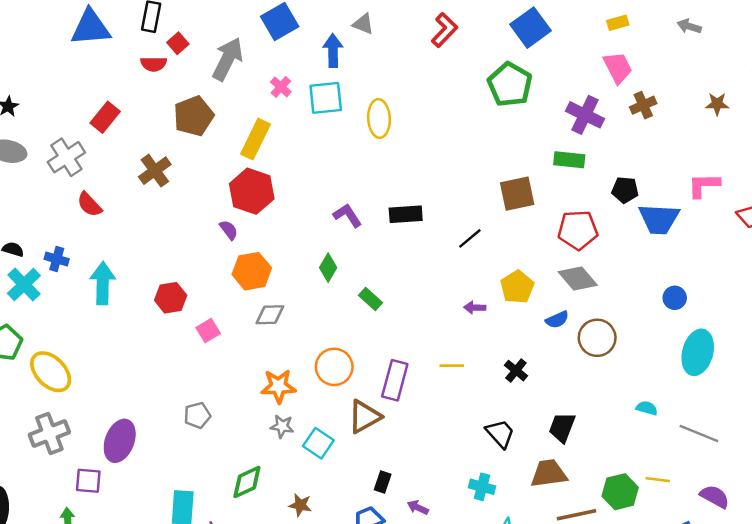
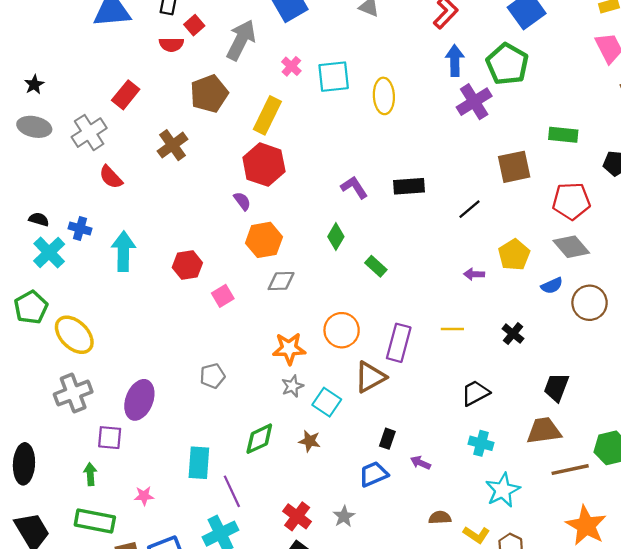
blue arrow: (333, 51) -> (455, 61), moved
purple cross: (585, 115) -> (474, 102), moved, turned 32
gray star: (282, 426) -> (292, 386), turned -30
black trapezoid: (500, 434) -> (475, 393), moved, turned -76
brown star: (300, 505) -> (310, 441), moved

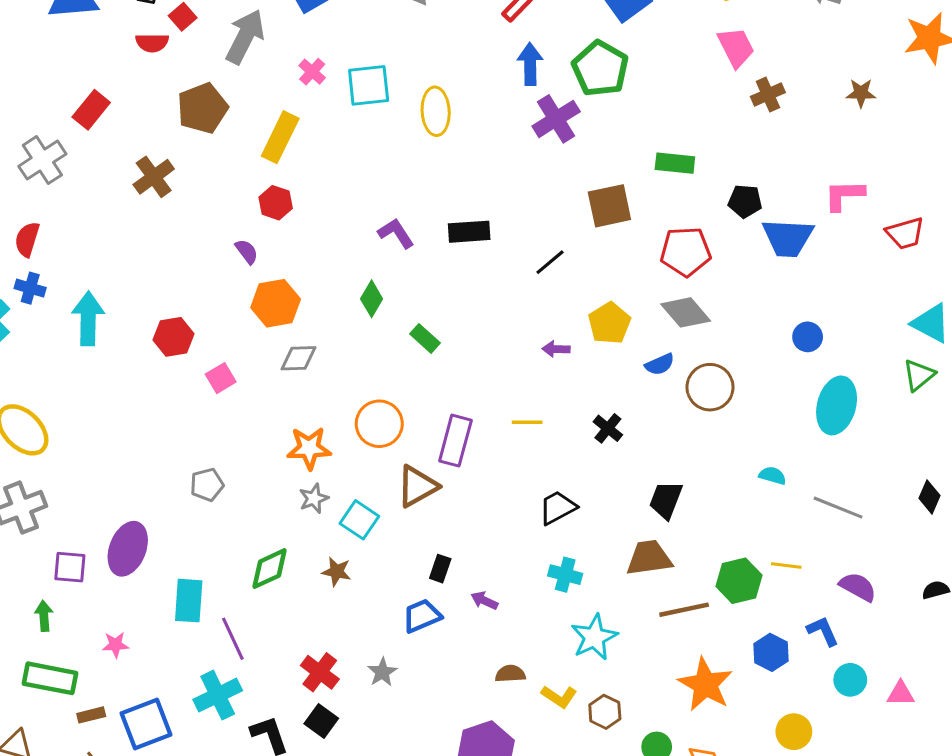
red hexagon: (264, 165) -> (276, 203), size x0.6
red semicircle: (111, 177) -> (27, 239), moved, turned 60
purple ellipse: (139, 400) -> (128, 549), moved

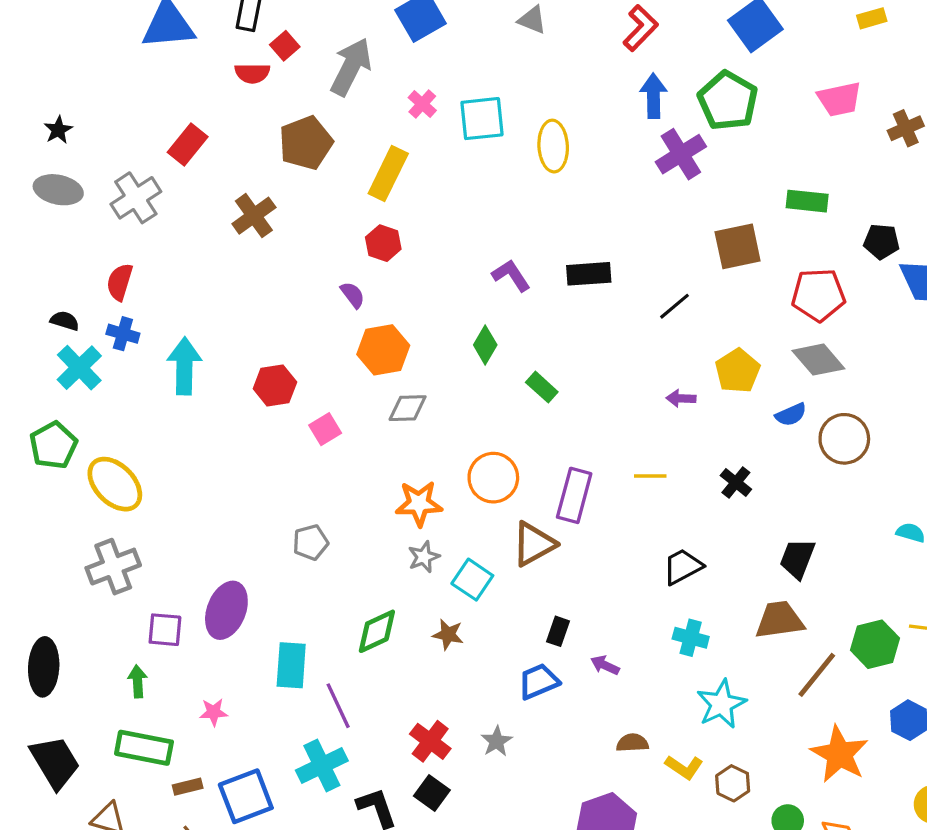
pink trapezoid: (736, 47) -> (839, 99), moved, turned 105
brown line: (684, 610) -> (817, 675), turned -39

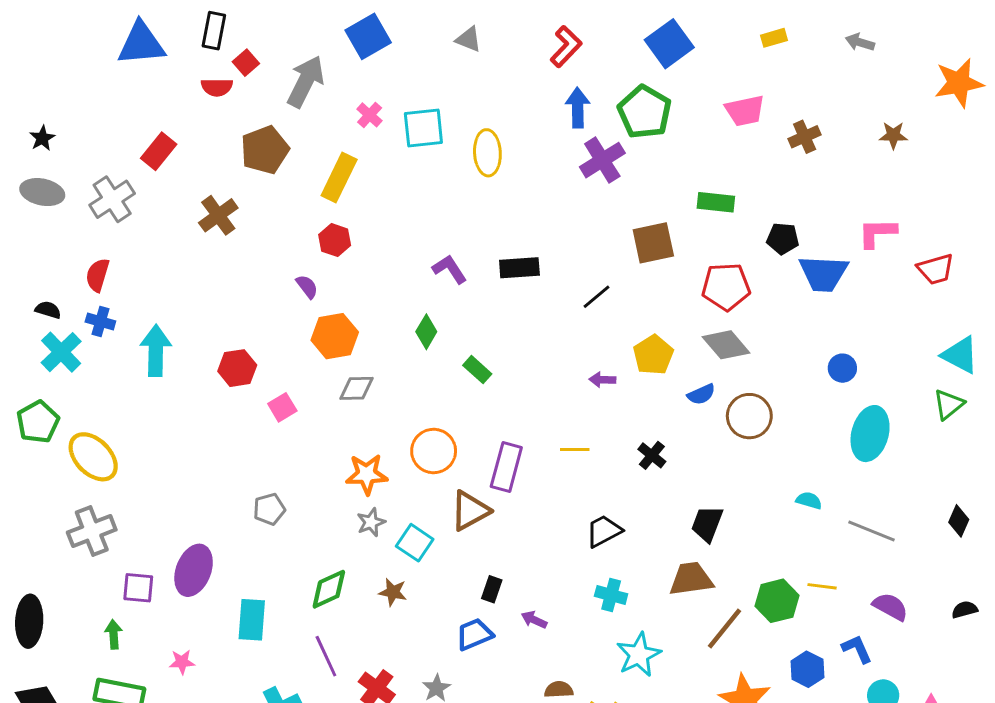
purple line: (338, 706) -> (326, 656), moved

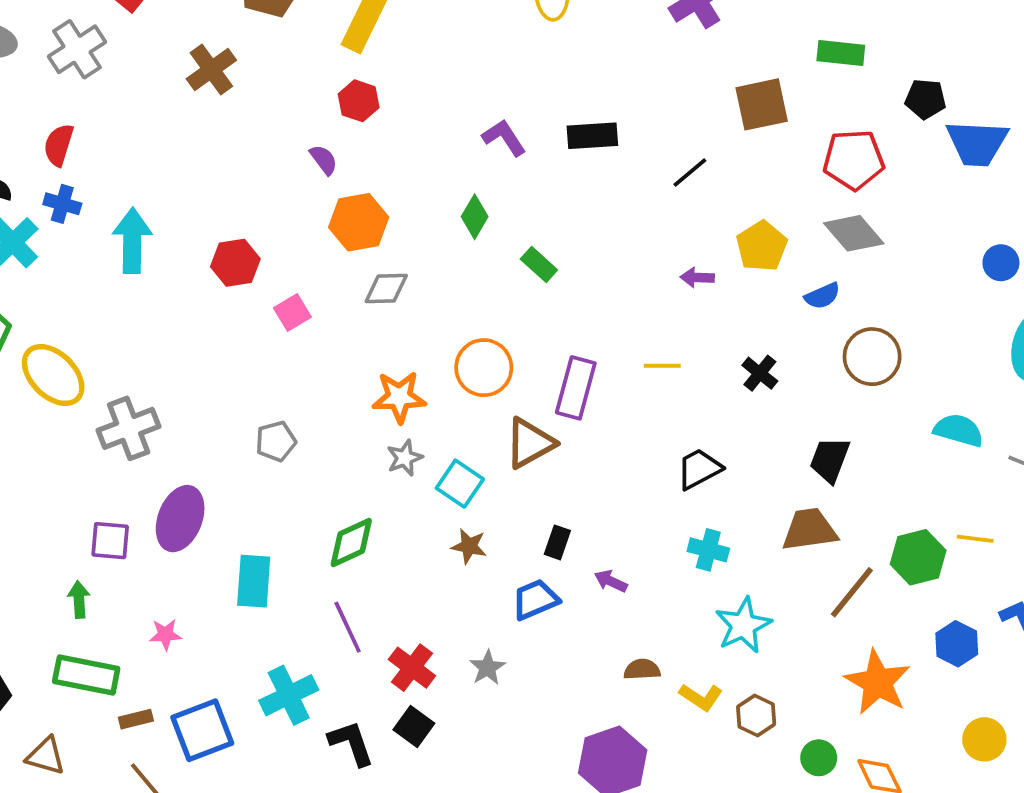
brown circle: (749, 416) -> (872, 357), moved
cyan semicircle: (809, 500) -> (959, 430), size x1.5
gray cross: (92, 531) -> (129, 428), moved
brown star: (393, 592) -> (469, 546), moved

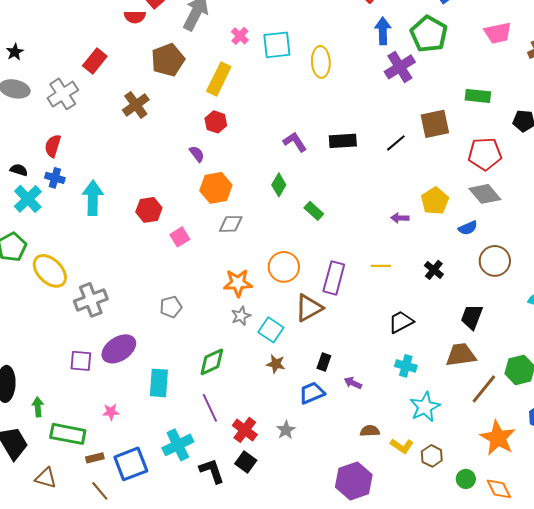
black line: (690, 173) -> (396, 143), moved
purple ellipse: (180, 519) -> (119, 349), turned 36
green arrow: (79, 600) -> (38, 407), moved

